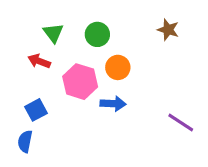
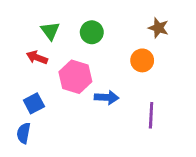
orange circle: (118, 67) -> (142, 60), moved
purple line: (181, 123) -> (151, 115), moved, turned 60

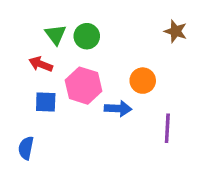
green circle: (92, 32) -> (87, 36), moved
orange circle: (142, 60) -> (143, 81), moved
blue square: (34, 103) -> (46, 102), moved, turned 30

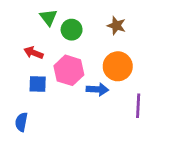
brown star: (176, 31) -> (116, 26), moved
green triangle: (56, 35) -> (48, 17), moved
orange circle: (143, 81) -> (118, 66), size x1.4

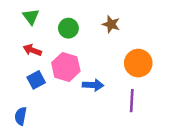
green triangle: (48, 17) -> (31, 17), moved
orange circle: (118, 66) -> (138, 63), moved
blue square: (38, 84) -> (36, 80), turned -30

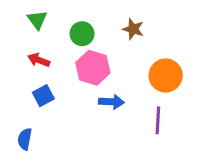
pink hexagon: (66, 67) -> (93, 68), moved

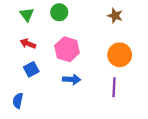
brown star: (133, 29) -> (115, 16), moved
green circle: (82, 34) -> (59, 12), moved
blue arrow: (111, 102) -> (72, 79), moved

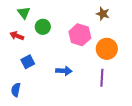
green circle: (59, 12) -> (43, 27), moved
red arrow: (28, 44) -> (17, 36), moved
pink hexagon: (67, 49) -> (80, 35), moved

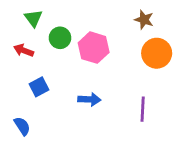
pink hexagon: (80, 35) -> (94, 48), moved
orange circle: (107, 49) -> (157, 53), moved
blue semicircle: (16, 90) -> (22, 126), turned 136

